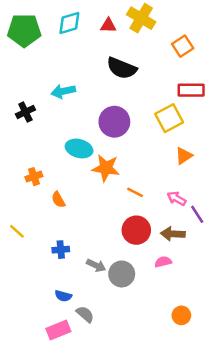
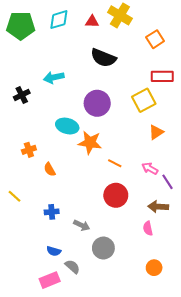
brown arrow: (173, 234) -> (158, 207), moved
pink semicircle: (163, 262) -> (148, 228), moved, turned -88
gray circle: (122, 274) -> (103, 248), moved

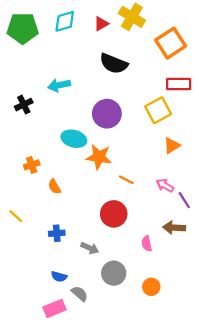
red triangle: (92, 22) -> (101, 24), turned -32
orange square: (155, 39) -> (171, 43), size x1.5
red circle: (116, 195) -> (114, 214), moved
pink semicircle: (148, 228) -> (147, 244), moved
orange circle: (154, 268) -> (151, 287), moved

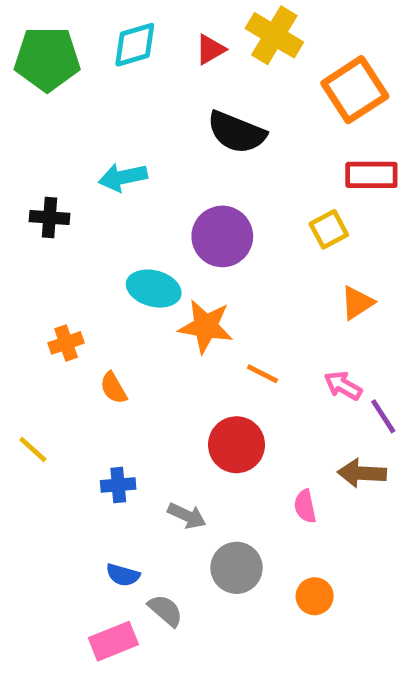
black cross: (24, 105) -> (49, 218), turned 30
yellow square: (158, 110) -> (329, 229), size x0.7

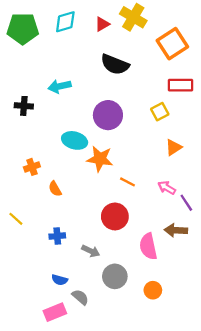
pink semicircle: (305, 506) -> (148, 246), size x1.6

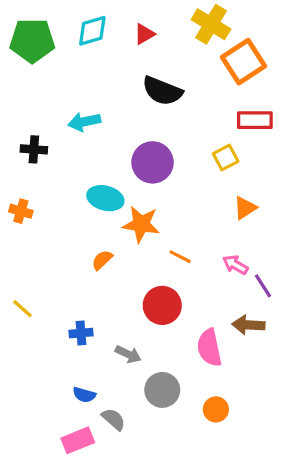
yellow cross: (133, 17) -> (211, 24), moved
orange cross: (32, 167) -> (21, 211), moved, turned 35
orange semicircle: (55, 189) -> (102, 260), moved, turned 77

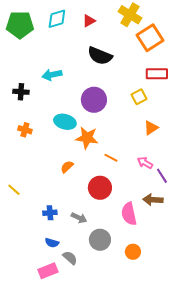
orange cross: (21, 211) -> (25, 130), moved
orange semicircle: (102, 260) -> (67, 167), moved
blue cross: (81, 333) -> (50, 213), moved

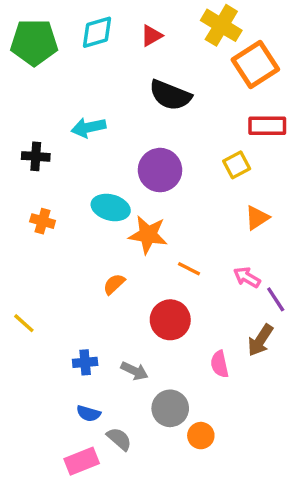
brown arrow: (153, 200) -> (260, 340), turned -60
pink semicircle: (129, 214) -> (220, 364), size x0.7
orange circle: (133, 252) -> (201, 436), moved

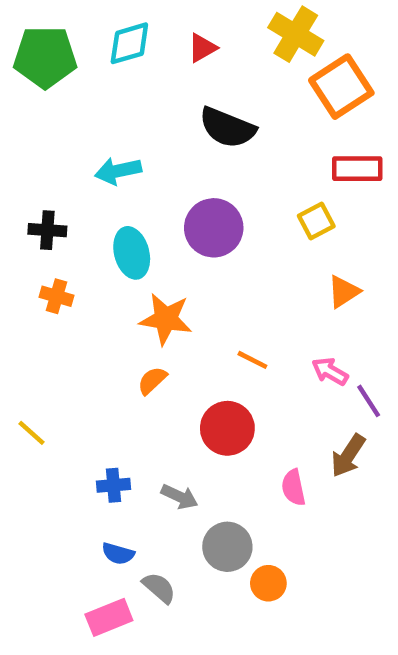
black cross: (36, 156) -> (47, 230), moved
cyan ellipse: (111, 207) -> (132, 253), moved, turned 60
orange star: (148, 235) -> (166, 319), moved

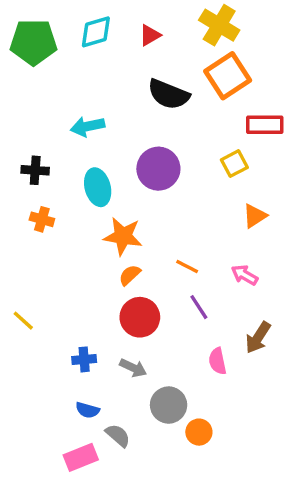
orange square: (341, 87) -> (228, 76), moved
orange semicircle: (152, 380) -> (130, 275), moved
purple line: (369, 401) -> (199, 307), moved
red circle: (227, 428) -> (140, 317), moved

